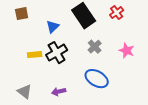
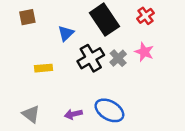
pink star: (127, 51) -> (144, 52), moved
black cross: (57, 53) -> (91, 58), moved
blue ellipse: (97, 79) -> (109, 110), moved

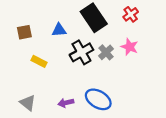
brown square: (27, 17) -> (24, 32), moved
blue triangle: (66, 33) -> (59, 30), turned 40
yellow rectangle: (43, 68) -> (39, 61), turned 32

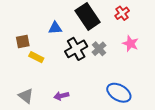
brown square: (24, 32) -> (23, 41), moved
pink star: (130, 47) -> (130, 44), moved
blue ellipse: (98, 99) -> (119, 93), moved

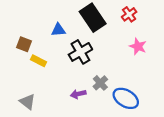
brown square: (23, 41) -> (24, 44), turned 32
gray cross: (99, 49) -> (100, 83), moved
purple arrow: (61, 96) -> (78, 94), moved

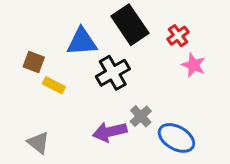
red cross: (129, 14) -> (178, 36), moved
blue triangle: (58, 30) -> (82, 42), size x1.5
purple arrow: (78, 94) -> (110, 132), size x1.5

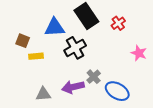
pink star: (193, 65) -> (139, 53), moved
yellow rectangle: (54, 85) -> (36, 56), turned -32
gray triangle: (38, 143) -> (43, 94), moved, turned -42

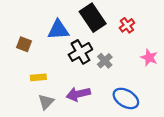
yellow rectangle: (36, 56) -> (38, 77), moved
gray cross: (94, 77) -> (105, 61), moved
gray triangle: (43, 94) -> (46, 102), turned -42

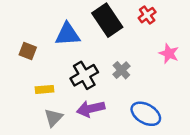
red cross: (127, 25) -> (147, 15), moved
black cross: (80, 52) -> (84, 75), moved
pink star: (149, 57) -> (169, 53), moved

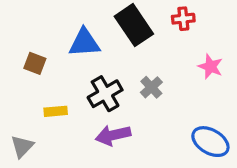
red cross: (147, 15) -> (183, 19), turned 30
blue ellipse: (146, 114) -> (210, 142), moved
gray triangle: (53, 118) -> (22, 146), moved

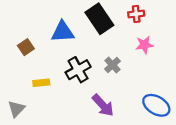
brown square: (35, 63) -> (26, 47), turned 35
pink star: (210, 67) -> (144, 45), moved, turned -30
purple arrow: (113, 135) -> (103, 105), moved, turned -120

